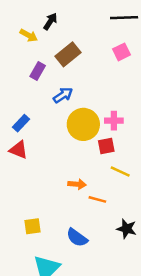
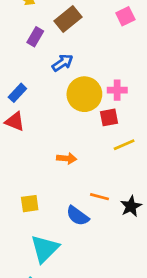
yellow line: (120, 171) -> (124, 145), turned -48
orange arrow: (77, 184) -> (67, 158), moved
orange line: (97, 199) -> (99, 197), moved
black star: (127, 229) -> (131, 206), turned 30

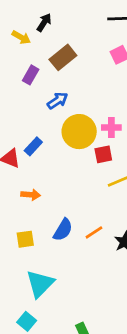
blue rectangle: (17, 93) -> (33, 146), moved
orange arrow: (67, 158) -> (31, 195), moved
orange line: (99, 197) -> (94, 232), turned -48
blue semicircle: (78, 216) -> (63, 230), moved, turned -95

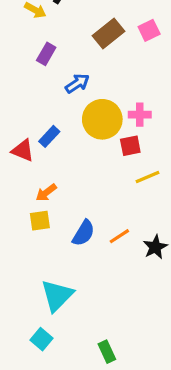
brown rectangle: (63, 57) -> (109, 34), moved
orange arrow: (31, 195) -> (46, 193), turned 138
yellow square: (25, 239) -> (40, 221), moved

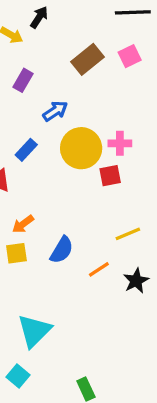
blue rectangle: (49, 136) -> (26, 150), moved
yellow line: (147, 177) -> (128, 234), moved
blue semicircle: (84, 233) -> (62, 250), moved

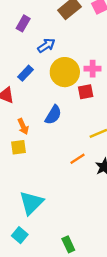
orange arrow: (23, 224) -> (23, 126), turned -77
blue semicircle: (62, 250) -> (53, 115), moved

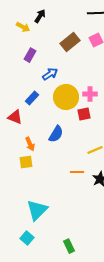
orange line: (78, 159) -> (77, 172), turned 32

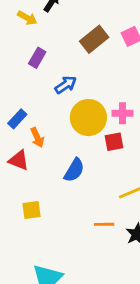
blue rectangle: (32, 98) -> (17, 119), moved
red triangle: (15, 117) -> (19, 160), moved
orange arrow: (30, 144) -> (37, 137), moved

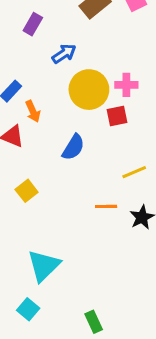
yellow square: (31, 210) -> (27, 191), turned -30

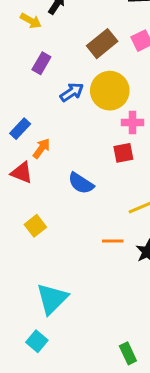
yellow circle: (89, 90) -> (110, 91), moved
orange arrow: (33, 111) -> (41, 148), turned -120
blue semicircle: (73, 147) -> (81, 183), turned 92
green rectangle: (94, 322) -> (128, 353), moved

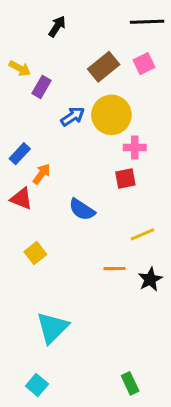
yellow arrow: (31, 21) -> (20, 68), moved
cyan square: (37, 341) -> (37, 385), moved

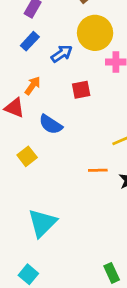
blue arrow: (73, 116) -> (62, 54), moved
blue rectangle: (20, 154) -> (30, 41), moved
red square: (125, 179) -> (81, 90), moved
blue semicircle: (82, 210) -> (51, 124), moved

